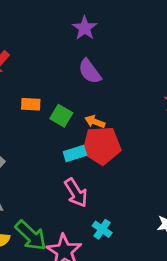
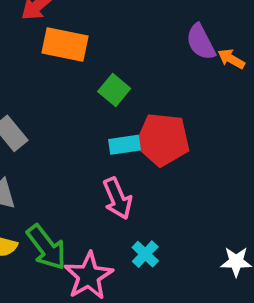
purple semicircle: (90, 71) -> (201, 42), moved
orange rectangle: (31, 104) -> (65, 44), moved, size x1.6
orange arrow: (95, 122) -> (231, 59), moved

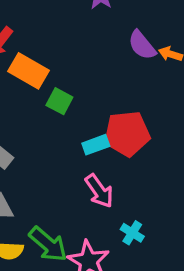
orange rectangle: (65, 44) -> (28, 71), turned 30
green square: (114, 90) -> (59, 101), moved

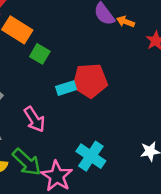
pink arrow: (99, 191) -> (34, 119), moved
cyan cross: (132, 233) -> (91, 156), size x1.6

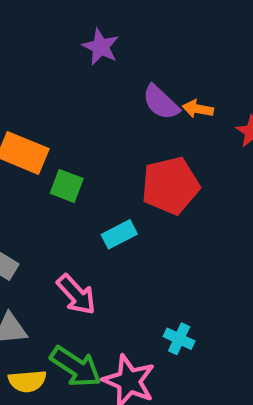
red pentagon: (90, 81) -> (170, 186), moved
cyan cross: (91, 156) -> (179, 339), size x0.6

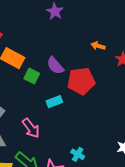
purple semicircle: (161, 102) -> (55, 66), moved

